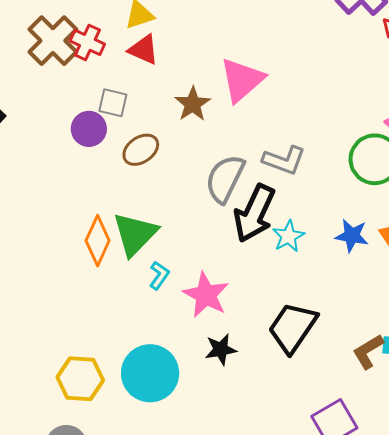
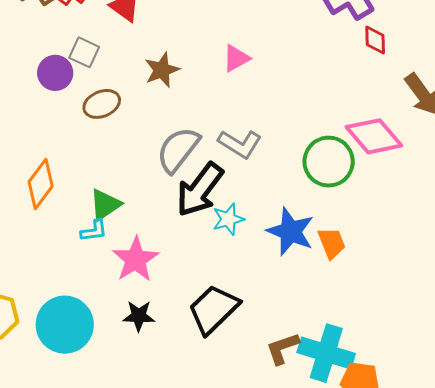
pink triangle: (242, 80) -> (236, 58), moved, size x0.6
green triangle: (135, 234) -> (105, 205), moved, size x0.7
blue star: (352, 236) -> (290, 232), size x1.4
cyan L-shape: (159, 275) -> (94, 231), turned 36

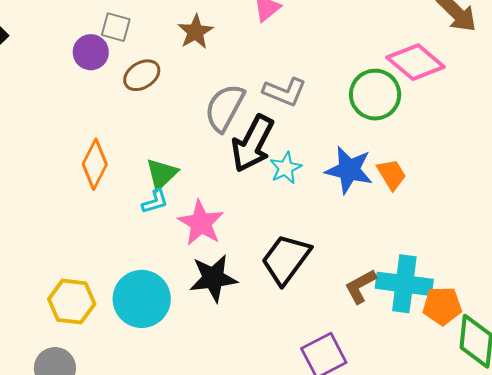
black star: (139, 316) -> (213, 278), size x1.5

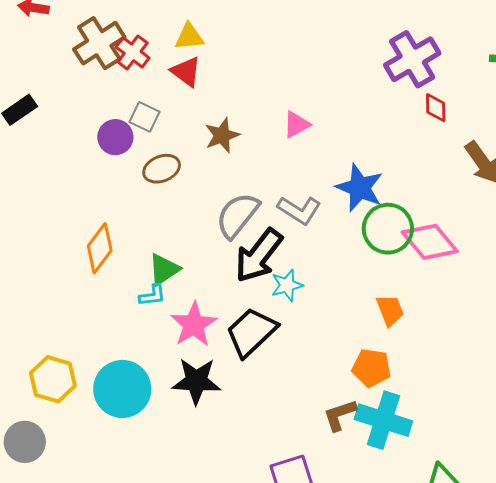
pink diamond: (416, 62) -> (430, 242), moved
blue star: (349, 170) -> (360, 188), moved
black trapezoid: (286, 259) -> (251, 332), moved
orange pentagon: (442, 306) -> (371, 368), moved

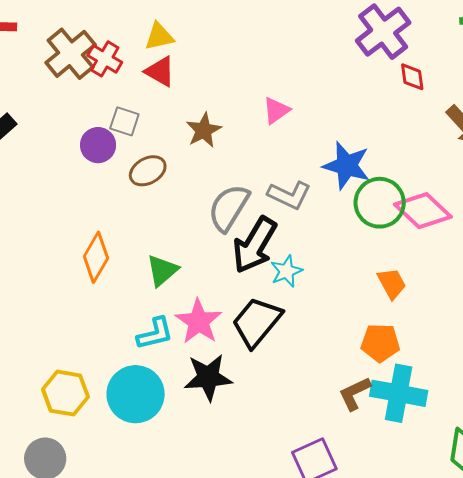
cyan L-shape: (152, 295) -> (155, 334), moved, size x1.4

